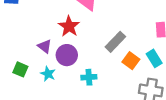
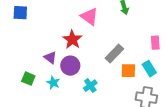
orange square: (131, 61) -> (128, 71), turned -35
cyan cross: (89, 77) -> (90, 86), turned -32

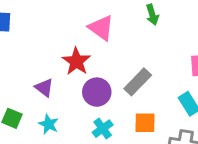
purple circle: (70, 66) -> (97, 92), moved
orange square: (128, 71) -> (145, 123), moved

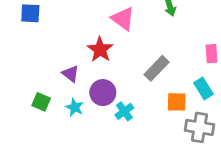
purple circle: (97, 92) -> (103, 93), moved
orange square: (145, 123) -> (177, 102), moved

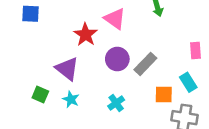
red star: (100, 50) -> (86, 35), moved
purple triangle: (71, 74) -> (67, 69), size x1.5
purple circle: (103, 93) -> (117, 59), moved

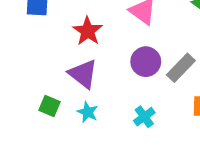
red star: (86, 35) -> (88, 31), moved

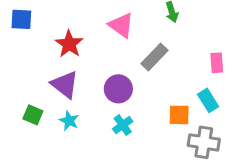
purple circle: (146, 62) -> (118, 89), moved
gray rectangle: (181, 68) -> (155, 57), moved

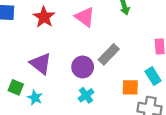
red star: (69, 44) -> (44, 17), moved
gray rectangle: (155, 57) -> (109, 54), moved
cyan star: (69, 121) -> (35, 98), moved

